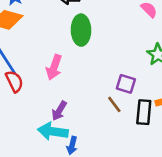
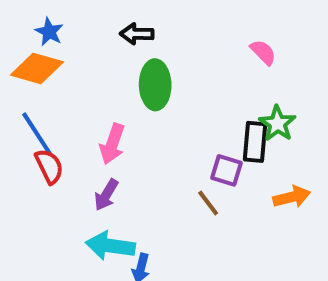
purple arrow: (59, 111) -> (106, 195), moved
black rectangle: (144, 112) -> (255, 142), moved

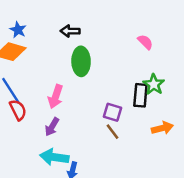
purple square: (226, 170) -> (113, 112), moved

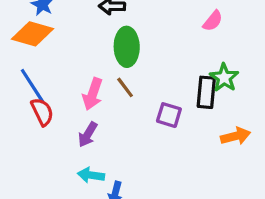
pink semicircle: (145, 42) -> (213, 21), turned 84
brown line: (113, 132) -> (125, 87), moved
cyan arrow: (54, 157) -> (91, 175), size x0.7

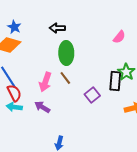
purple square: (169, 115) -> (92, 95), turned 35
purple arrow: (88, 135) -> (42, 107), turned 91
cyan arrow: (91, 175) -> (14, 107), moved

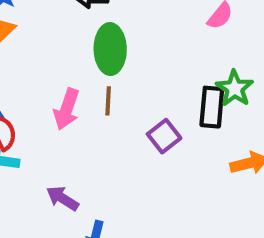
brown line: (65, 78) -> (108, 101), turned 40
purple arrow: (42, 107) -> (62, 198), moved

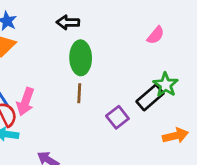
black rectangle: (212, 107) -> (150, 97), turned 44
pink arrow: (67, 109) -> (25, 102), moved

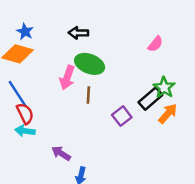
green ellipse: (81, 58) -> (90, 64), turned -68
pink arrow: (25, 102) -> (67, 78), moved
orange arrow: (175, 136) -> (168, 114), moved, turned -35

